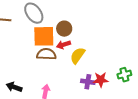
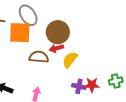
brown circle: (64, 29) -> (58, 32), size x1.5
orange square: (44, 36) -> (20, 33), moved

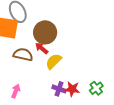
red arrow: (56, 48) -> (42, 48), turned 48
green cross: (116, 81) -> (96, 88), turned -32

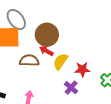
purple cross: (59, 89) -> (71, 88), turned 32
red star: (72, 89) -> (82, 69), moved

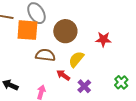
red arrow: (46, 51) -> (63, 75), moved
red star: (82, 69) -> (103, 39), moved

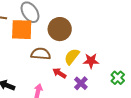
red star: (103, 39) -> (91, 61), moved

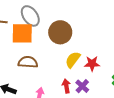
brown semicircle: (41, 54) -> (28, 62), moved
red arrow: (59, 73) -> (66, 86), moved, turned 48

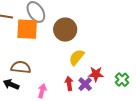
brown semicircle: (28, 62) -> (21, 67), moved
red star: (92, 64) -> (96, 74), moved

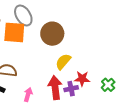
red arrow: (69, 83) -> (55, 88), size x1.6
purple cross: (85, 84) -> (71, 89), turned 32

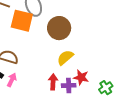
red arrow: (55, 88) -> (53, 82), size x0.7
pink arrow: (28, 95) -> (12, 80), moved

